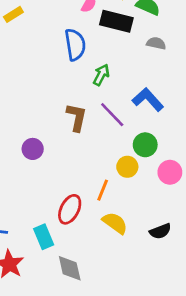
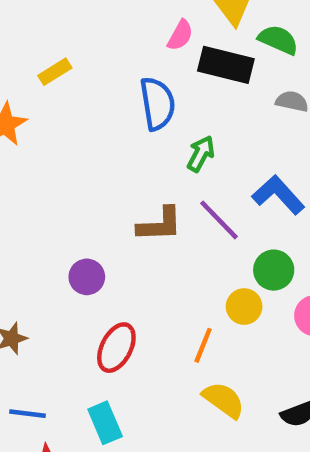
yellow rectangle: (13, 14) -> (55, 72), moved
brown L-shape: (77, 117) -> (160, 224), turned 76
red ellipse: (70, 209) -> (116, 348), moved

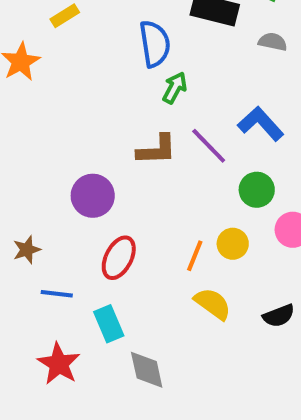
green arrow: (201, 154) -> (175, 88), moved
purple circle: (87, 277) -> (93, 196), size x1.4
yellow circle: (244, 307) -> (233, 244), moved
blue line: (28, 414) -> (57, 294), moved

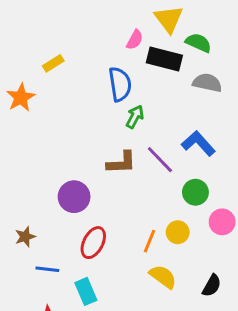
gray semicircle: (273, 42) -> (207, 83), size x1.4
black semicircle: (279, 316) -> (212, 286), turned -40

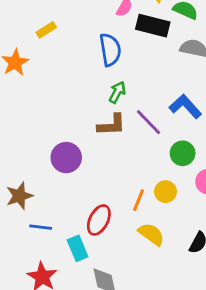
green arrow: (135, 117) -> (117, 92), moved
brown star: (25, 237) -> (19, 196), size x1.4
red ellipse: (93, 243) -> (99, 220), moved

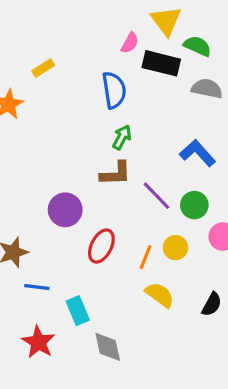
purple line: (148, 122) -> (157, 196), moved
red ellipse: (99, 220) -> (101, 246), moved

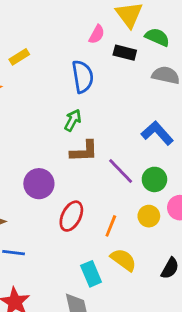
black rectangle: (161, 63) -> (125, 53), size x0.7
green arrow: (122, 137) -> (73, 120), moved
yellow circle: (175, 248) -> (149, 216), moved
cyan rectangle: (78, 311) -> (91, 274), moved

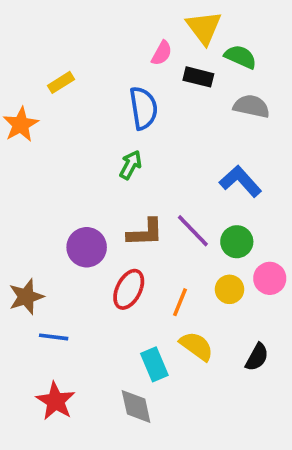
brown L-shape: (84, 151) -> (145, 233), moved

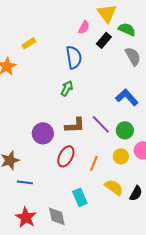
black rectangle: (198, 77) -> (104, 40), turned -63
gray semicircle: (251, 106) -> (133, 56), turned 48
yellow semicircle: (197, 346) -> (114, 187), moved
gray diamond: (136, 407) -> (57, 216), moved

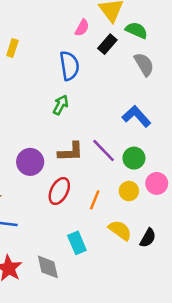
yellow rectangle: (29, 43) -> (12, 48), turned -40

